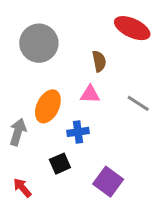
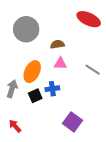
brown semicircle: (99, 61) -> (57, 44), moved, turned -88
black square: (60, 164) -> (35, 96), moved

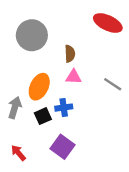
brown semicircle: (57, 44) -> (70, 54), turned 96
purple square: (72, 122) -> (62, 147), moved

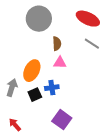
gray circle: (32, 35) -> (39, 19), moved
gray line: (113, 84) -> (92, 44), moved
purple square: (62, 147) -> (62, 120), moved

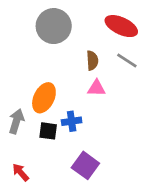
brown semicircle: (57, 44) -> (92, 61), moved
pink triangle: (60, 63) -> (96, 88), moved
black square: (35, 95) -> (48, 131), turned 32

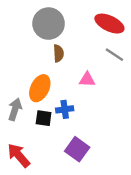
brown semicircle: (92, 61) -> (58, 53), moved
red arrow: (21, 172) -> (19, 155), size x1.5

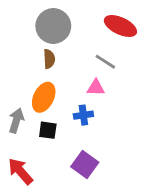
brown semicircle: (58, 53) -> (49, 59), moved
gray line: (114, 55) -> (105, 62), moved
blue cross: (65, 109) -> (83, 115), moved

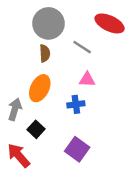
gray line: (105, 62) -> (82, 47), moved
black square: (48, 130) -> (36, 129), moved, turned 35

